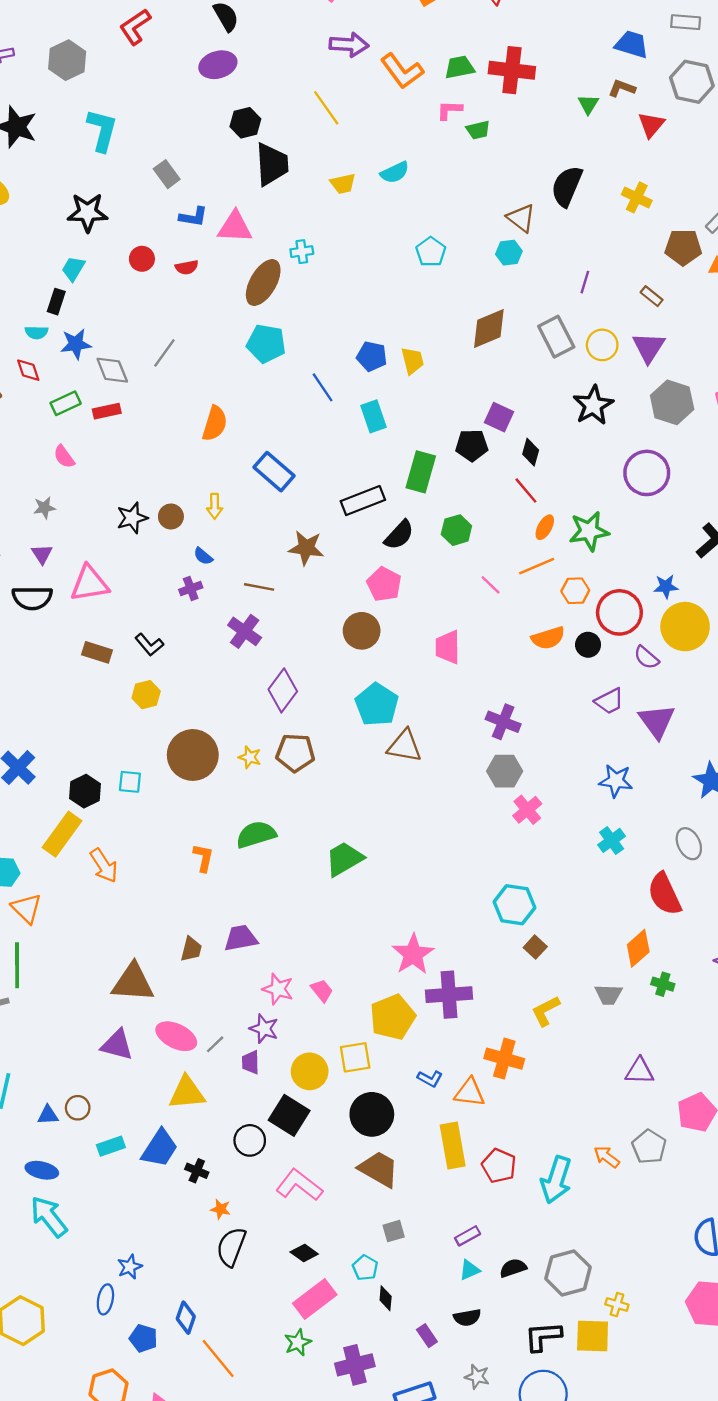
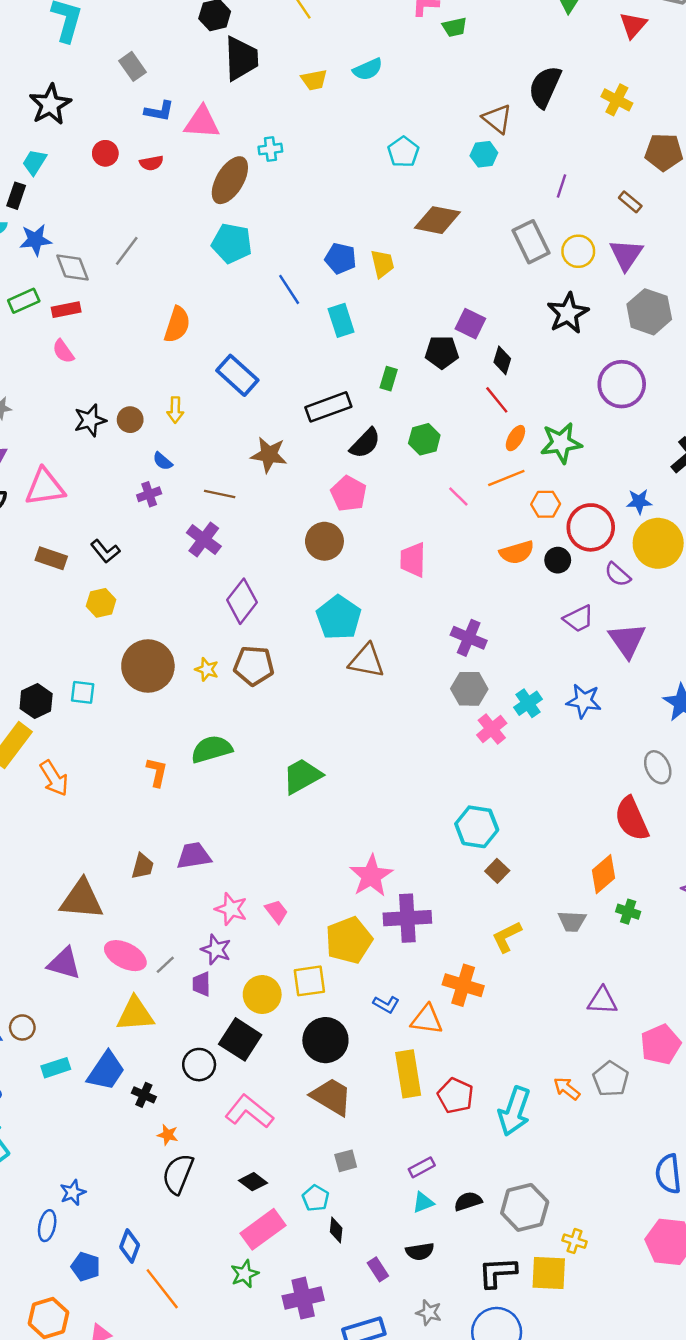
black star: (88, 212) -> (50, 104), turned -30
brown diamond: (489, 328) -> (437, 220), moved, turned 33
pink semicircle: (64, 457) -> (63, 351), moved
green rectangle: (421, 472) -> (389, 379), size x0.6
cyan cross: (612, 840) -> (528, 703), moved

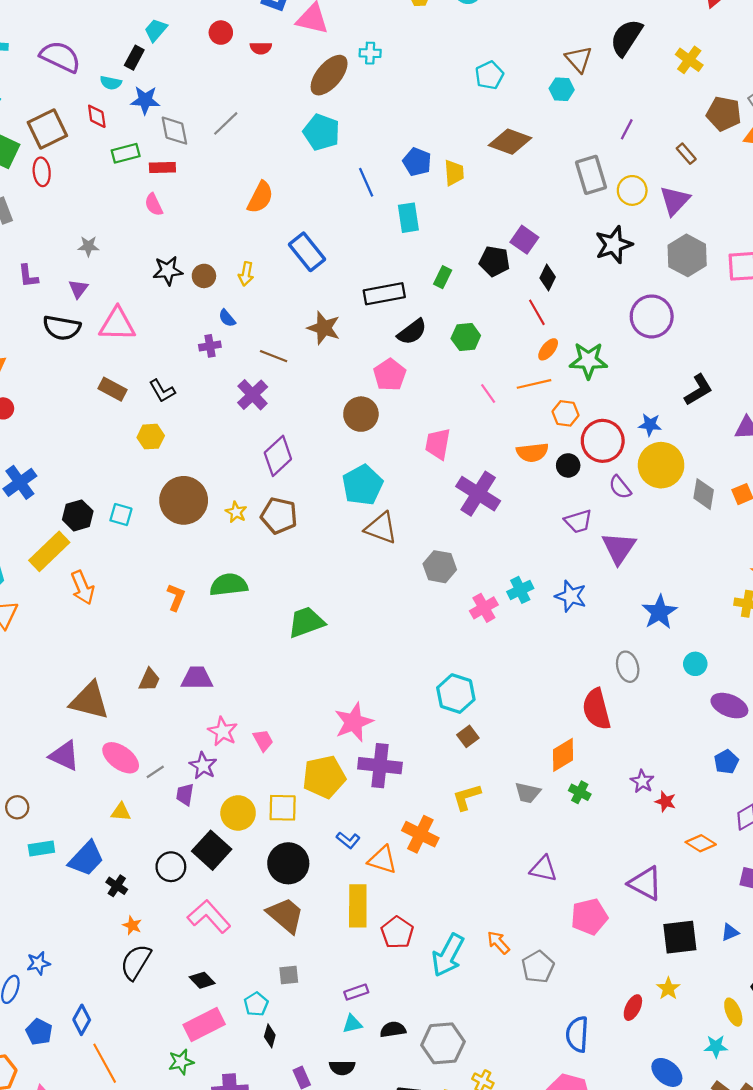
purple cross: (469, 638) -> (478, 494), moved, size x1.4
gray hexagon: (469, 689) -> (440, 567), moved
yellow triangle: (135, 1014) -> (121, 812), size x0.6
gray pentagon: (611, 1079) -> (538, 967), moved

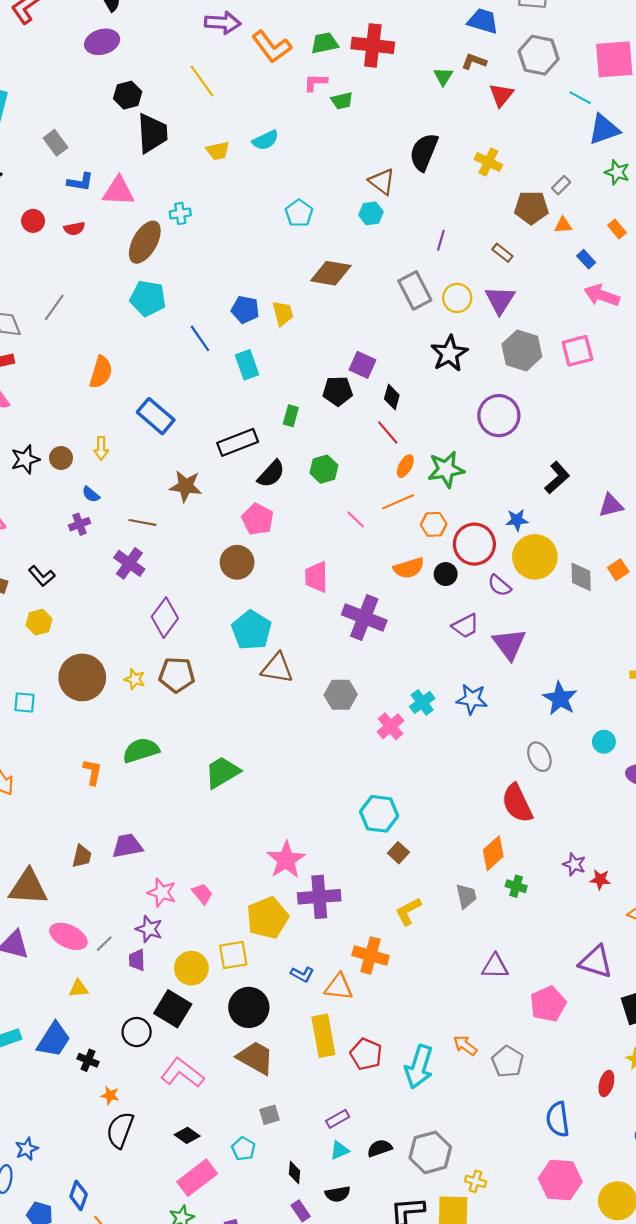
gray trapezoid: (528, 793) -> (466, 896), turned -104
black diamond: (270, 1036) -> (295, 1172), moved

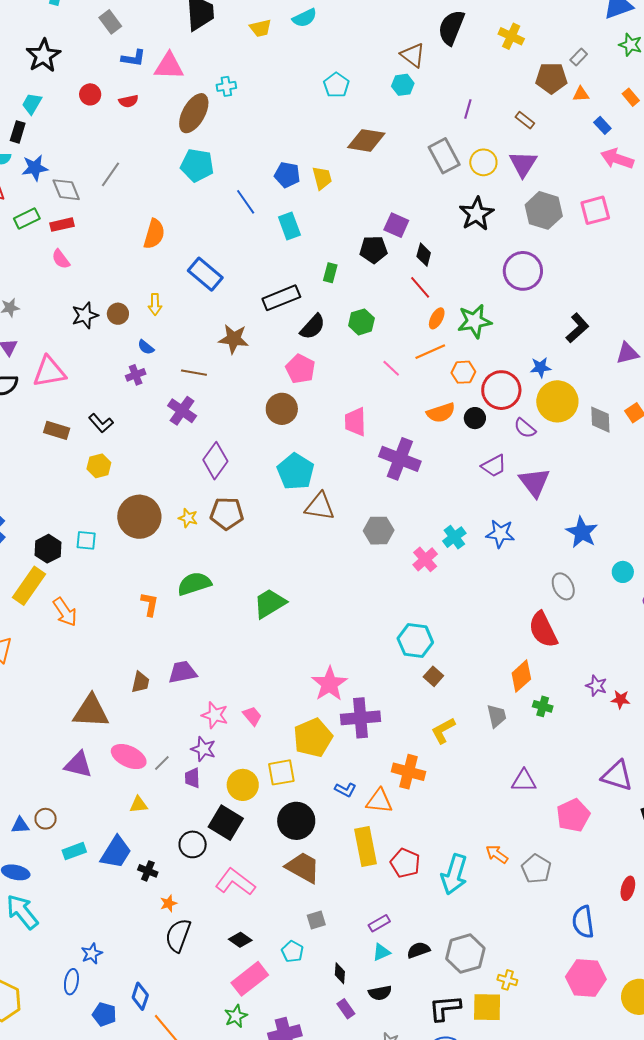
orange star: (110, 1095) -> (168, 903), turned -30

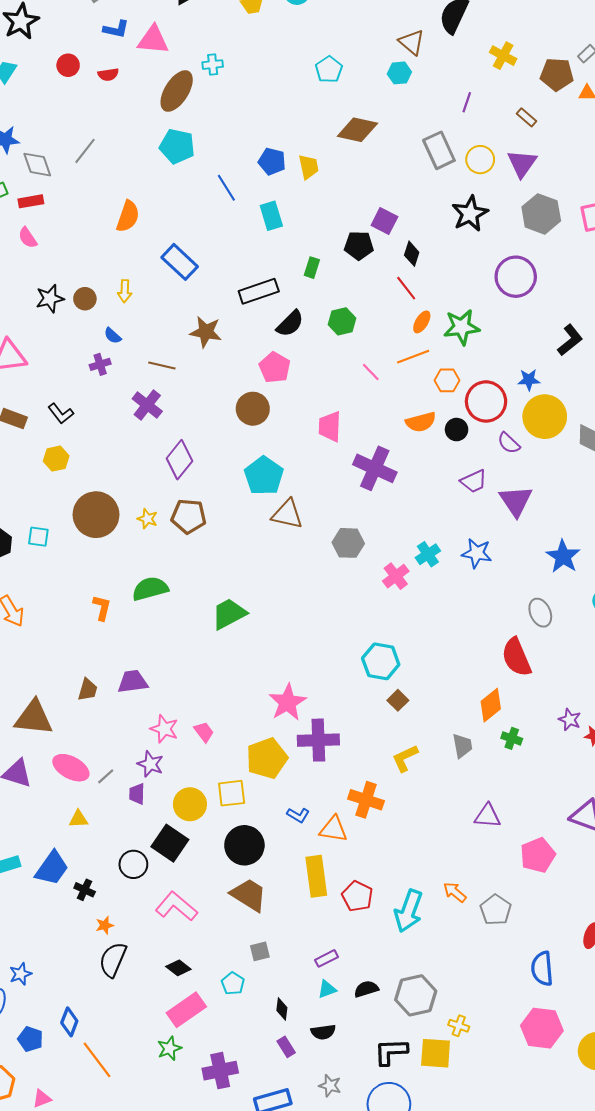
yellow cross: (511, 36) -> (503, 56), moved

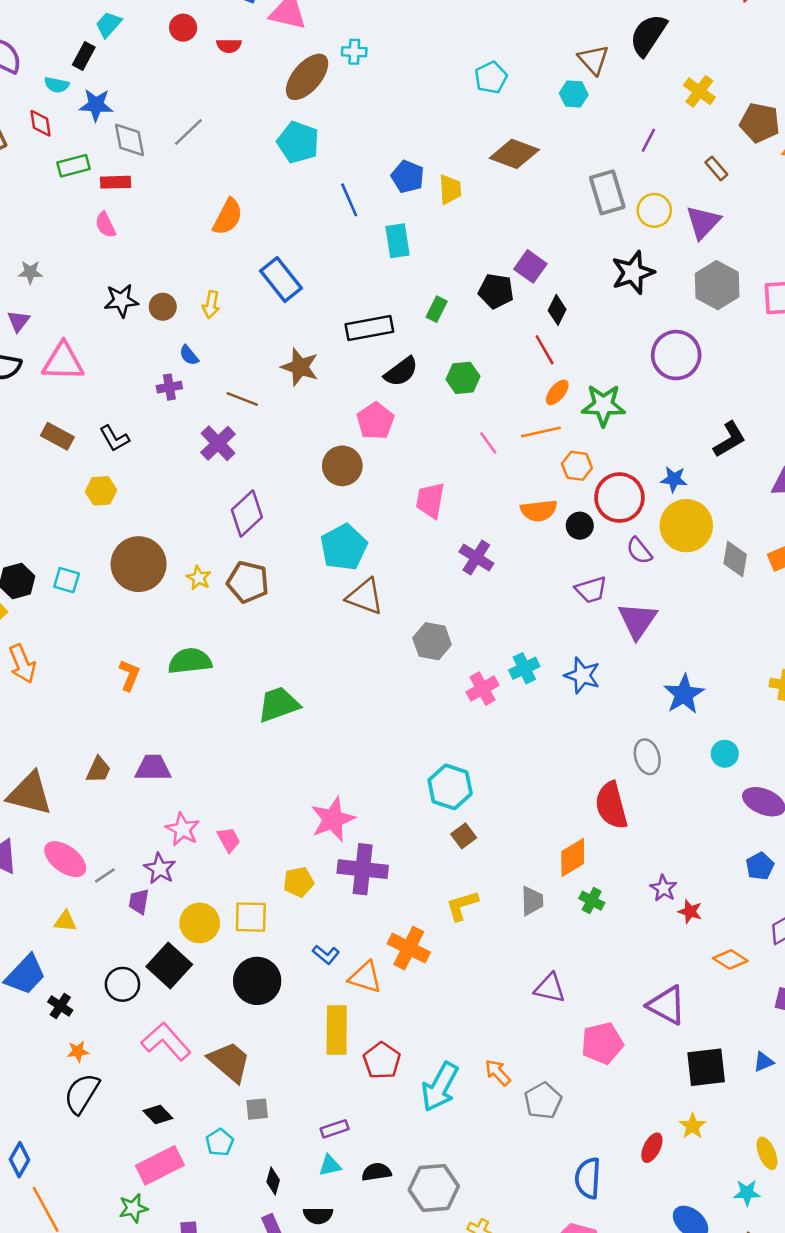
purple cross: (375, 468) -> (476, 558), size x0.7
yellow pentagon: (267, 758) -> (299, 882), size x0.6
brown trapezoid: (249, 895) -> (229, 1062), moved

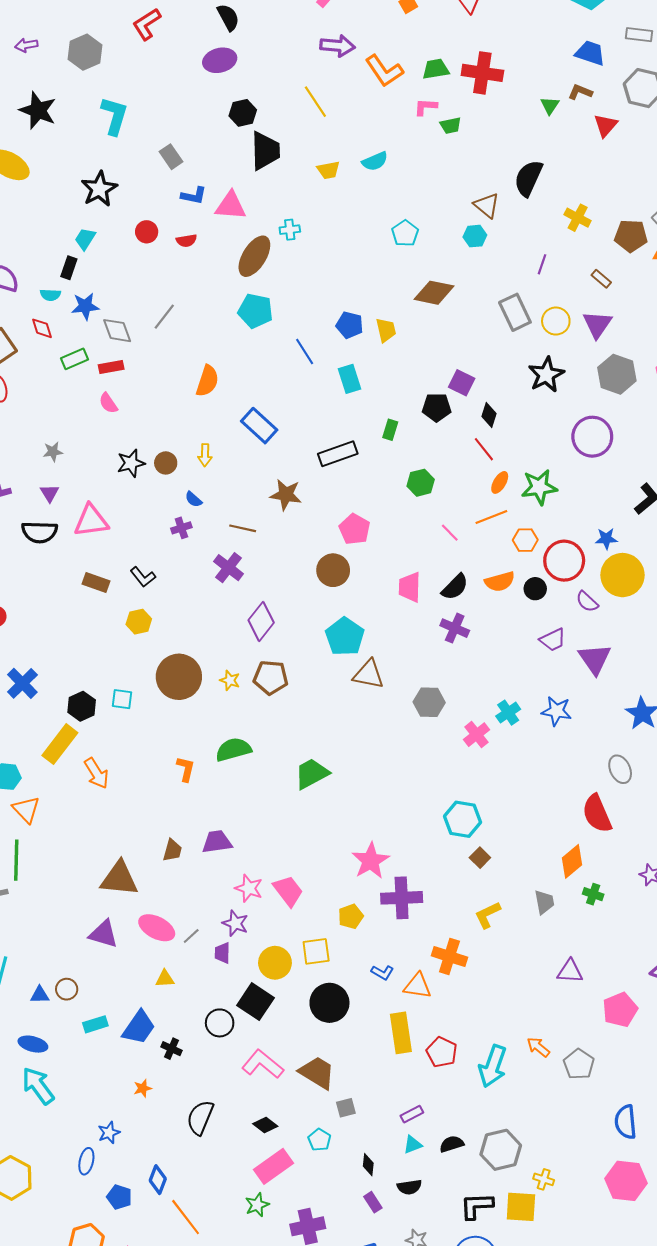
black semicircle: (401, 372) -> (455, 587), moved
pink trapezoid: (229, 840) -> (288, 891), size x1.5
orange star: (78, 1051) -> (143, 1088), moved

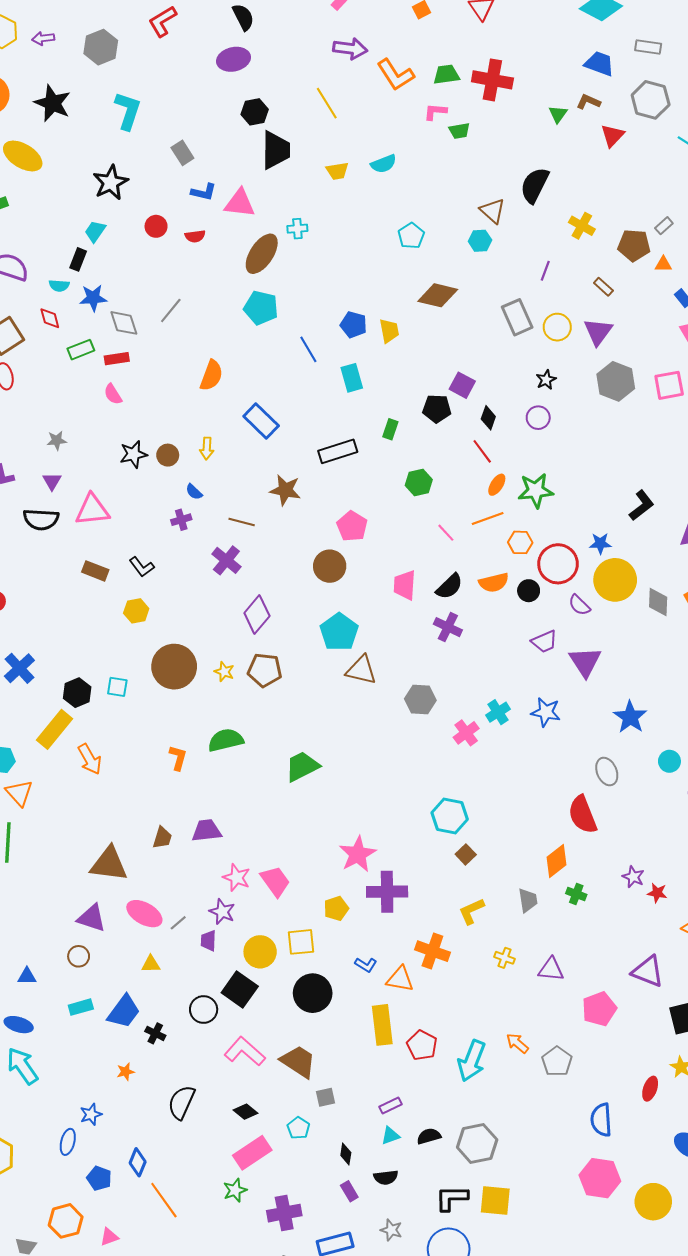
black star: (546, 375) -> (546, 380), size x0.6
purple circle: (592, 437) -> (538, 418), moved, size x0.6
brown circle: (67, 989) -> (79, 956), moved
yellow cross: (544, 1179) -> (505, 958), moved

